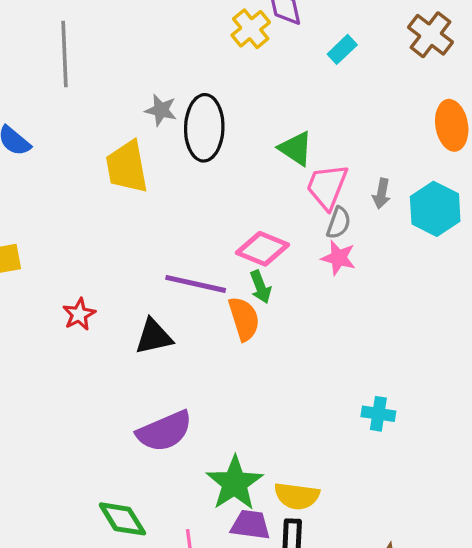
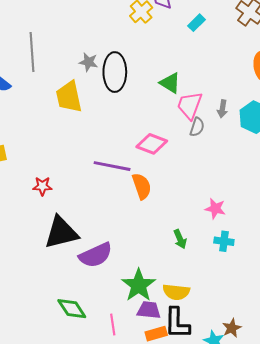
gray line: (64, 54) -> (32, 52), moved
pink star: (338, 258) -> (215, 209), moved
green arrow: (260, 287) -> (180, 239), moved
red star: (79, 314) -> (42, 186), turned 30
black triangle: (154, 337) -> (61, 233), moved, size x1.5

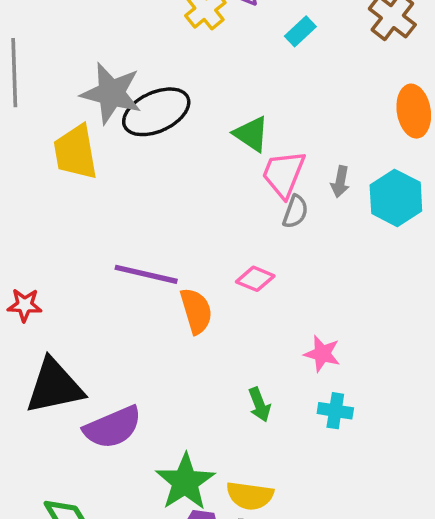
gray star: (88, 62) -> (111, 93), size x1.8
black ellipse: (115, 72) -> (156, 112), turned 63
pink diamond: (152, 144) -> (255, 279), moved, size x0.7

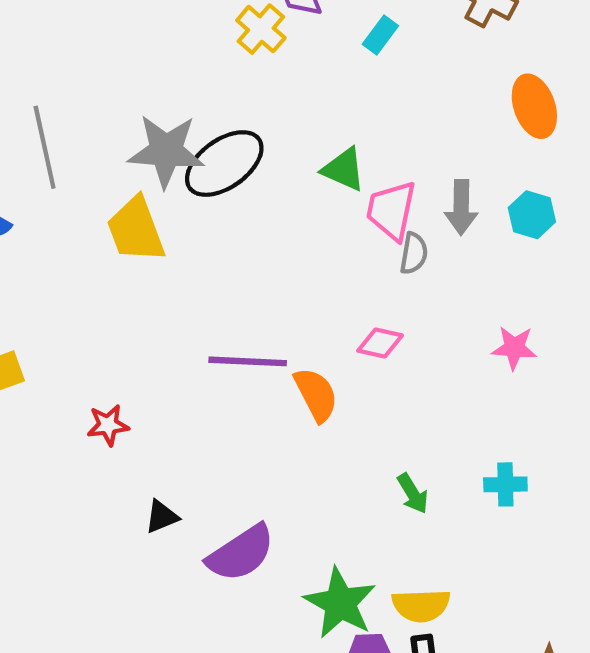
gray arrow: (340, 182) -> (461, 207), size x1.4
cyan hexagon: (396, 198) -> (532, 215), size x0.7
pink star: (322, 354) -> (514, 348), moved
black triangle: (54, 386) -> (162, 517), size x0.5

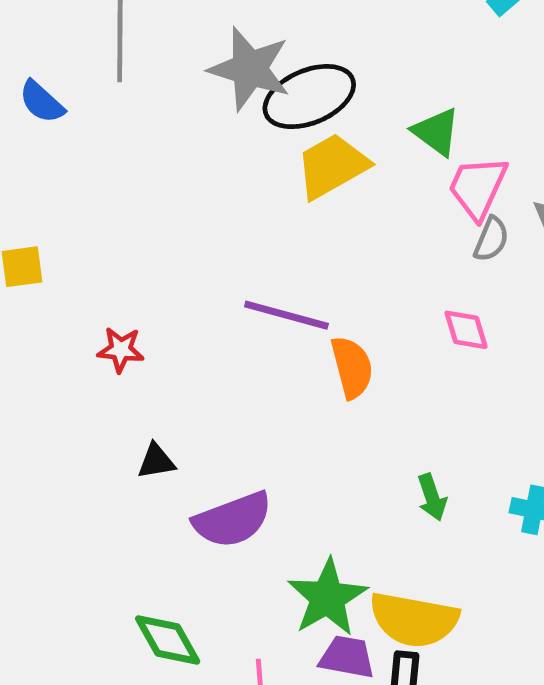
yellow trapezoid: (136, 230) -> (332, 166), moved, turned 68
pink diamond: (380, 343) -> (466, 330), moved, turned 48
yellow semicircle: (421, 605) -> (414, 620), size x1.4

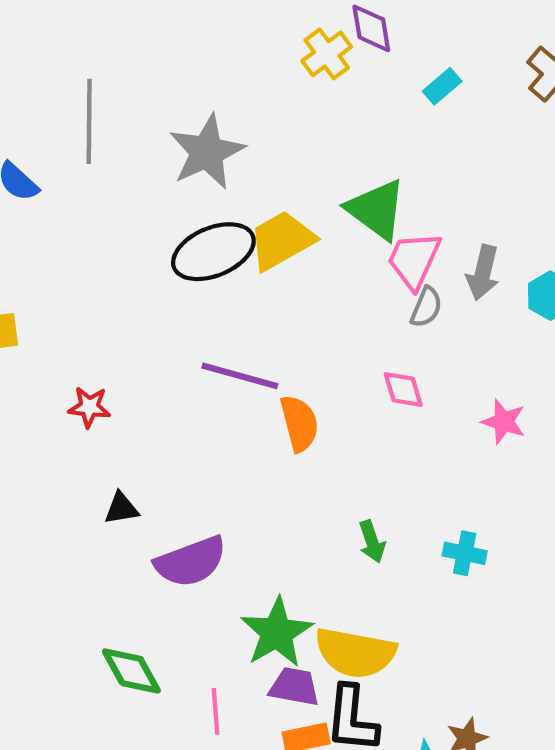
gray star: (250, 69) -> (207, 152), turned 30
black ellipse: (309, 97) -> (213, 252), moved
green triangle: (436, 132) -> (376, 209), size x1.4

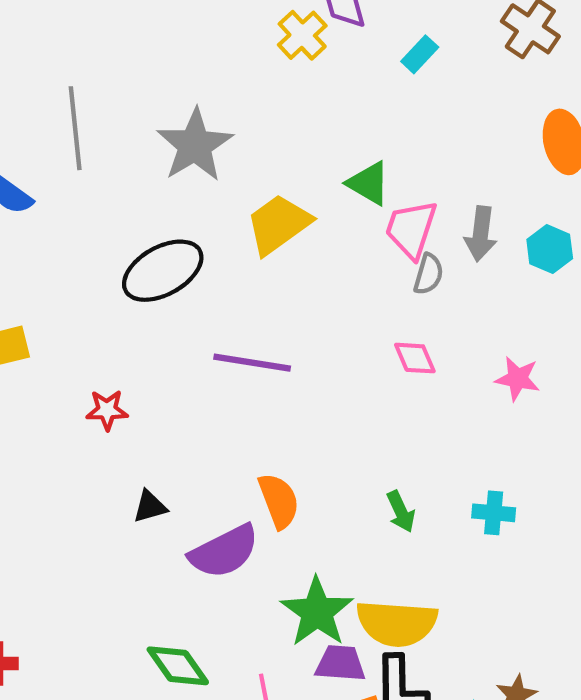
green triangle: (376, 209) -> (369, 183), size x0.7
black ellipse: (213, 252) -> (163, 271), moved
orange semicircle: (299, 423) -> (279, 501), moved

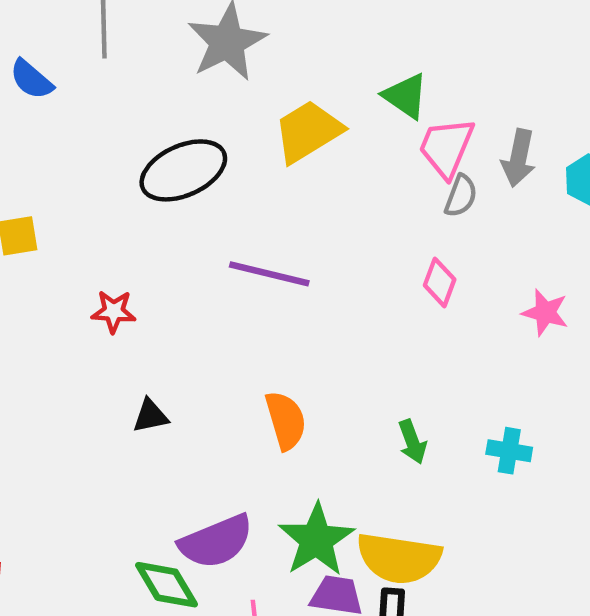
pink diamond: (415, 358) -> (440, 282), turned 39
purple semicircle: (224, 552) -> (216, 541), moved

